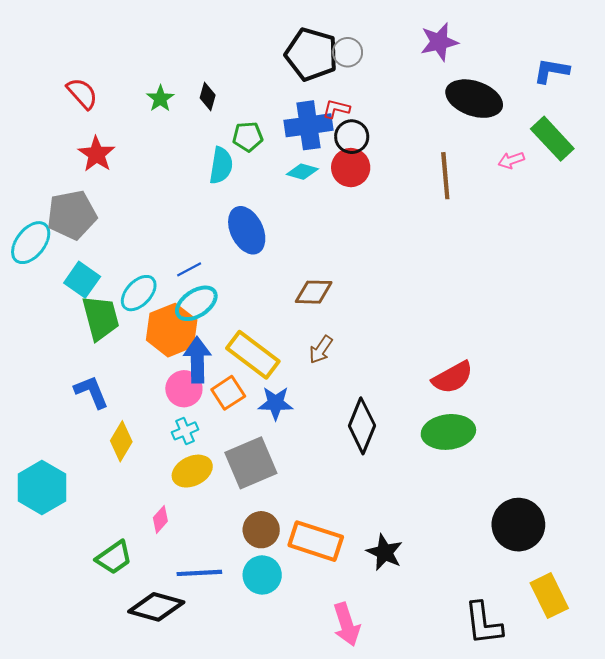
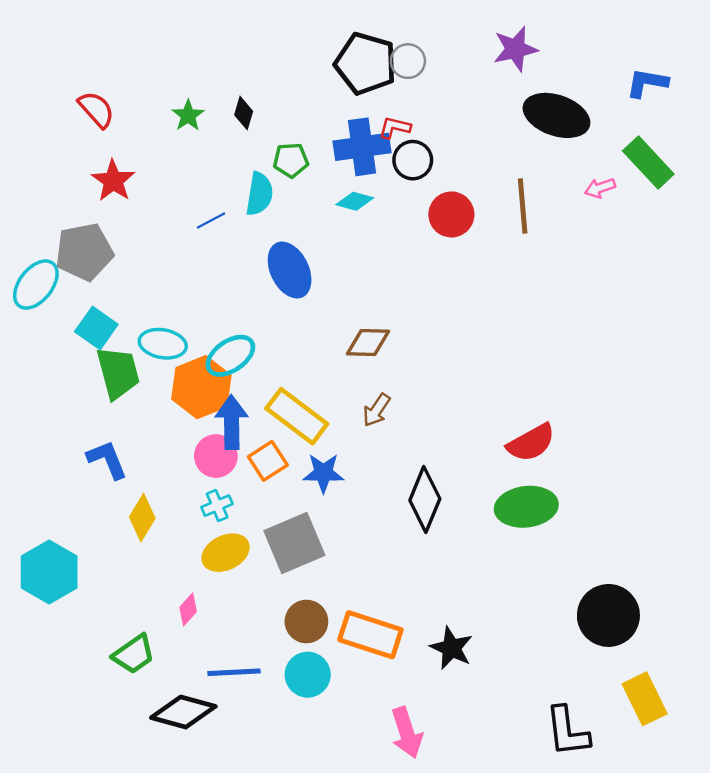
red circle: (351, 168) -> (451, 214), moved
blue line: (189, 269) -> (211, 221), moved
cyan ellipse: (139, 293) -> (163, 344), turned 57

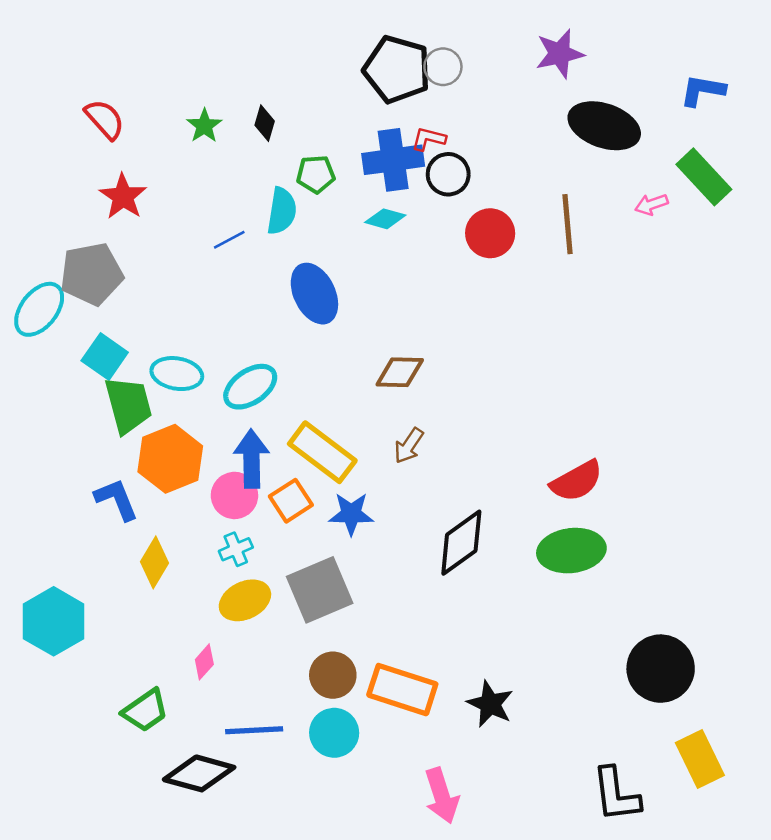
orange hexagon: (201, 387) -> (170, 459), moved
black diamond: (425, 500) -> (461, 543), turned 32

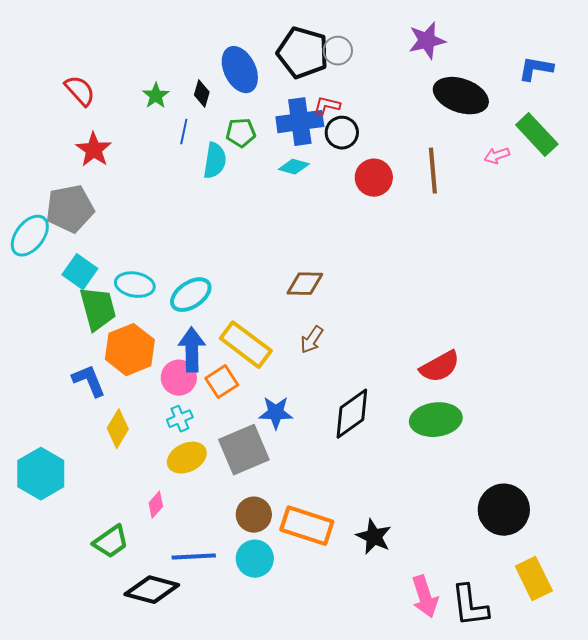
blue line: (229, 240) -> (184, 132), moved, turned -50
blue ellipse: (314, 294) -> (240, 70), moved
blue star: (351, 514) -> (276, 413), moved
pink arrow: (442, 796) -> (425, 597), moved

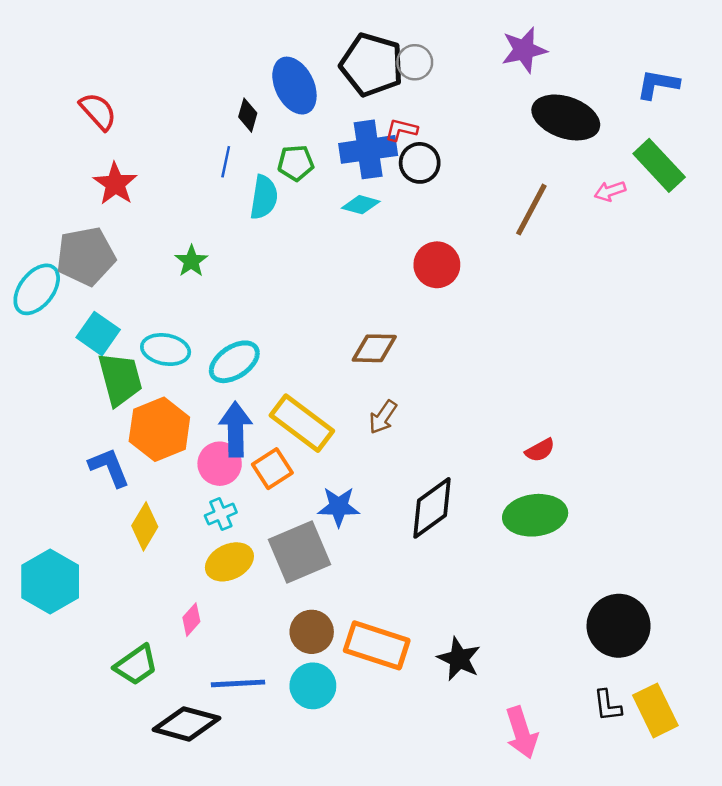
green star: (156, 96) -> (191, 261), moved
brown line: (433, 171) -> (531, 210), turned 33
red circle: (374, 178) -> (437, 265), moved
red semicircle: (440, 367) -> (540, 450), size x0.6
black L-shape: (470, 606) -> (608, 706), moved, size x0.6

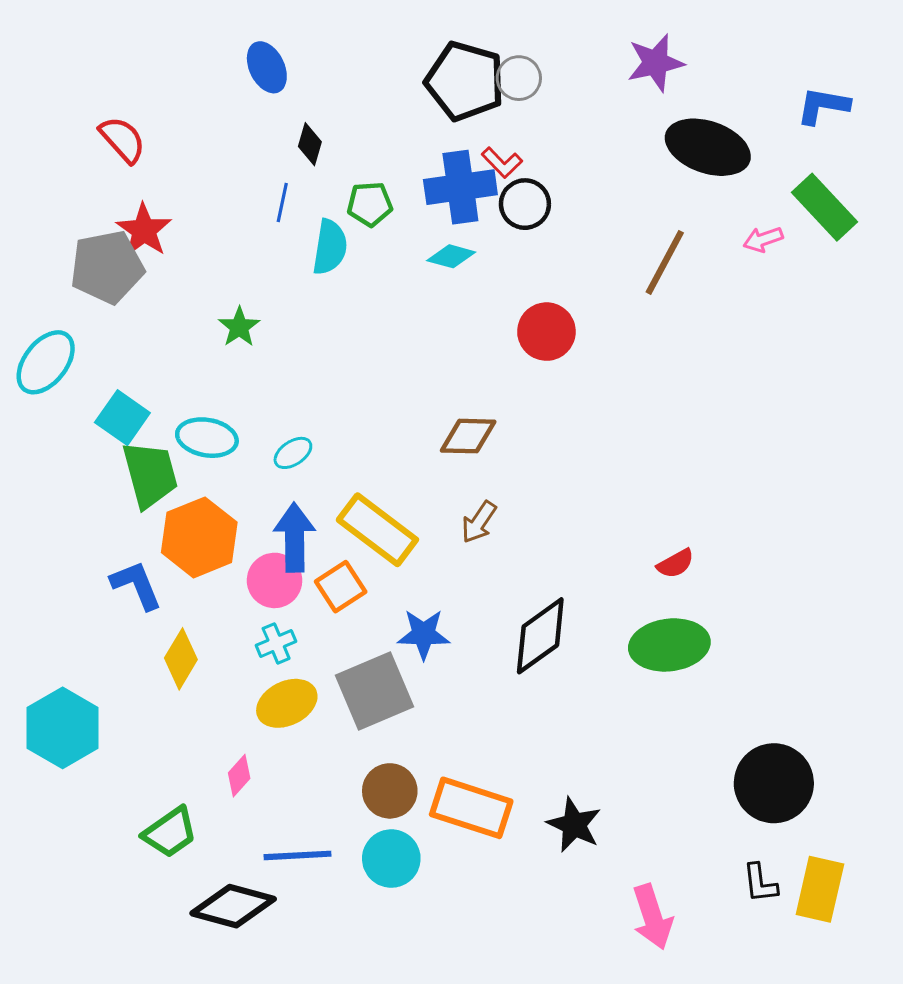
blue ellipse: (294, 86) -> (267, 67), moved, size x0.7
red L-shape: (401, 130) -> (502, 163), turned -148
gray pentagon: (86, 256) -> (107, 267), moved
cyan ellipse: (234, 362) -> (293, 453), size x0.6
yellow rectangle: (655, 710) -> (820, 889), turned 39

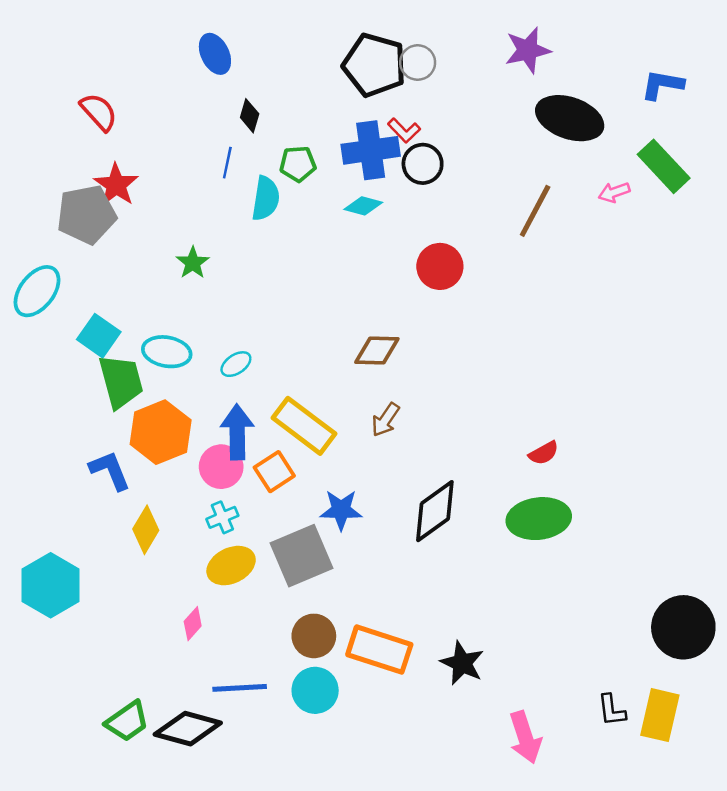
black circle: (774, 783) -> (683, 627), moved
green trapezoid: (170, 832) -> (127, 721), moved

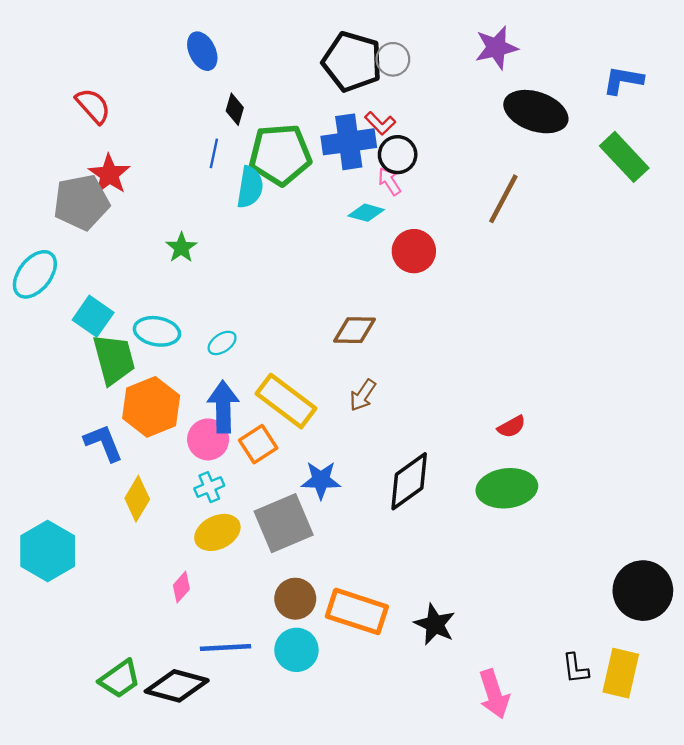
green pentagon: (298, 164) -> (280, 155), size x1.8
pink arrow: (614, 192) -> (389, 181), moved, turned 76
cyan diamond: (363, 206) -> (366, 213), moved

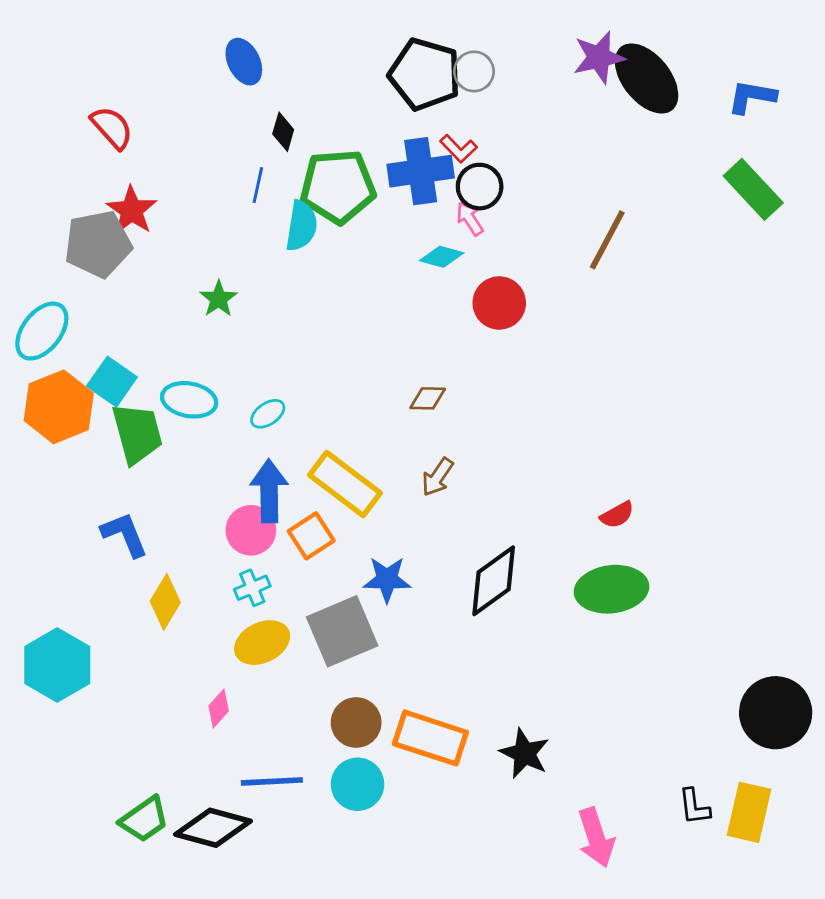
black ellipse: (536, 112) -> (647, 78), moved, turned 32
brown diamond: (355, 330) -> (428, 398), size x0.7
orange hexagon: (151, 407) -> (59, 407), moved

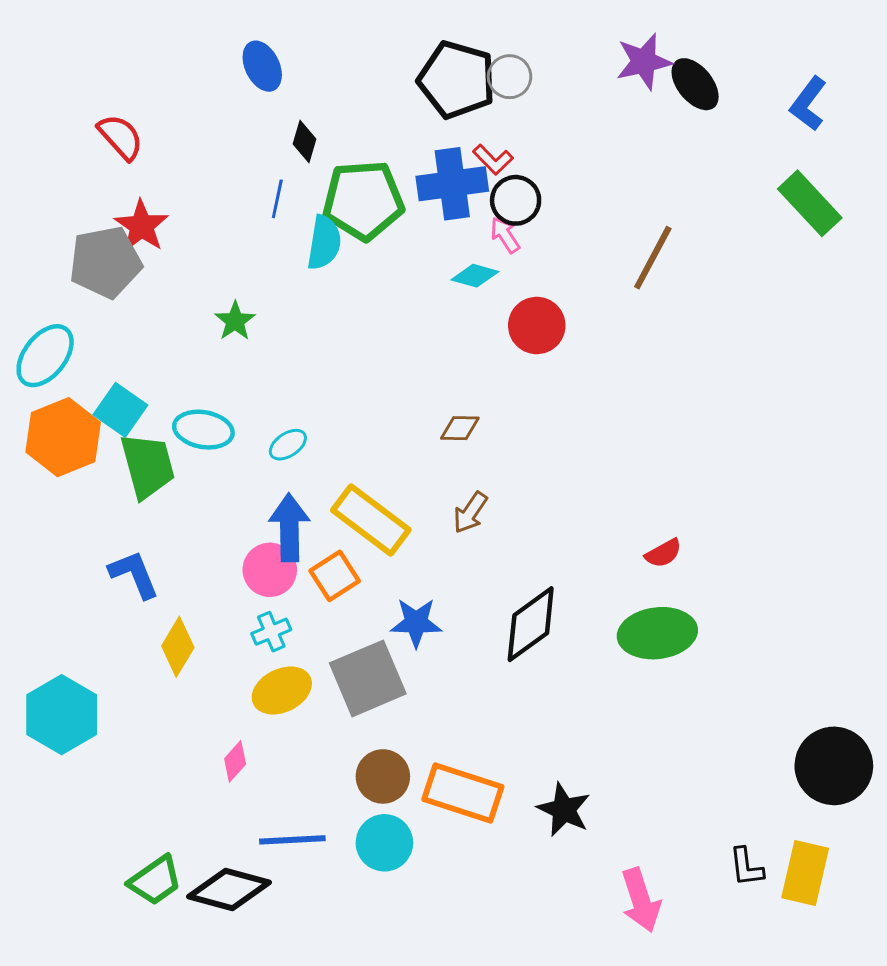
black ellipse: (647, 78) -> (695, 84), size x0.7
blue L-shape: (752, 97) -> (808, 104), turned -63

